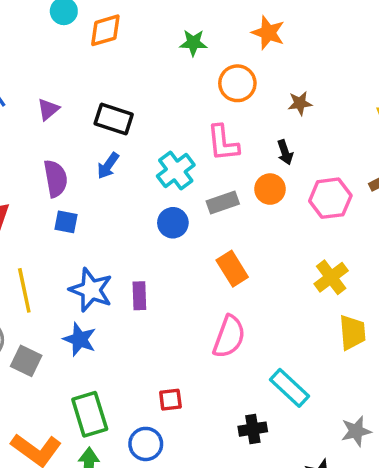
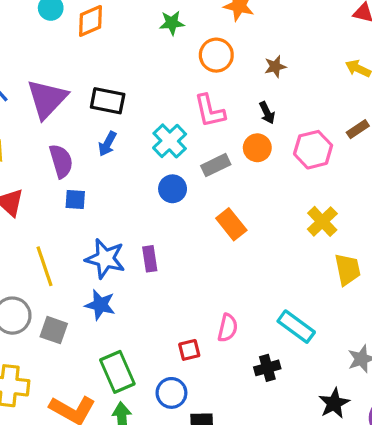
purple triangle: (48, 109) -> (47, 99), size x2.0
pink semicircle: (229, 337) -> (228, 328), moved, size x0.7

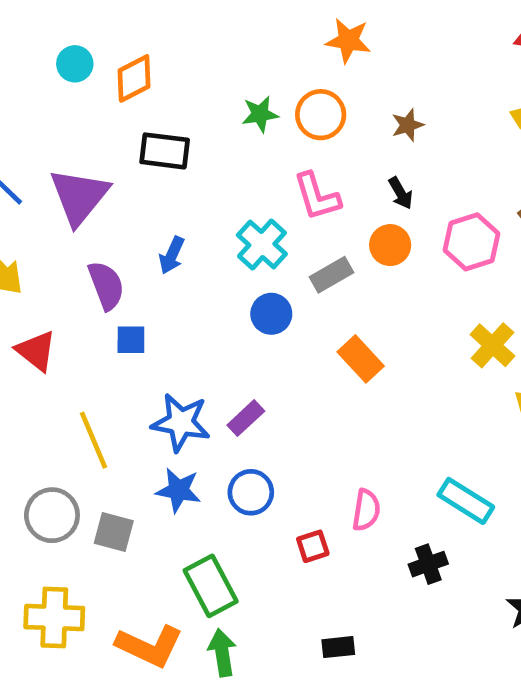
green star: (172, 23) -> (260, 114), moved
black rectangle: (108, 101) -> (165, 151), moved
purple rectangle: (150, 259) -> (246, 418), turned 60
blue circle: (171, 393) -> (251, 492), moved

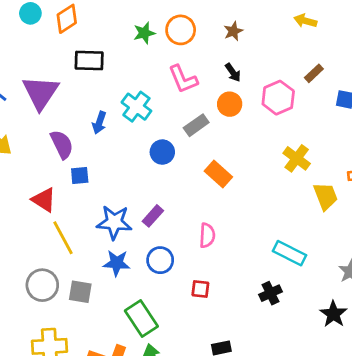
cyan cross: (262, 244) -> (136, 107), moved
red triangle: (36, 351) -> (44, 200), moved
pink semicircle: (366, 510) -> (207, 235), moved
red square: (313, 546) -> (200, 289), turned 30

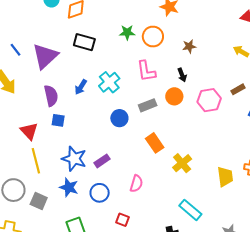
yellow cross: (297, 158) -> (182, 163), moved

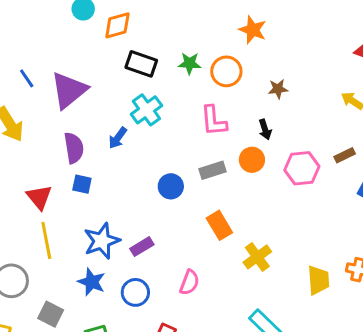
black rectangle: (84, 42) -> (141, 64), moved
cyan cross: (109, 82) -> (146, 110), moved
blue star: (74, 159) -> (102, 241), turned 30
gray square: (39, 201) -> (51, 314), moved

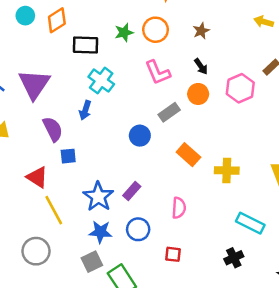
yellow cross: (257, 257) -> (227, 170), turned -35
gray square: (51, 314) -> (92, 262), moved, turned -35

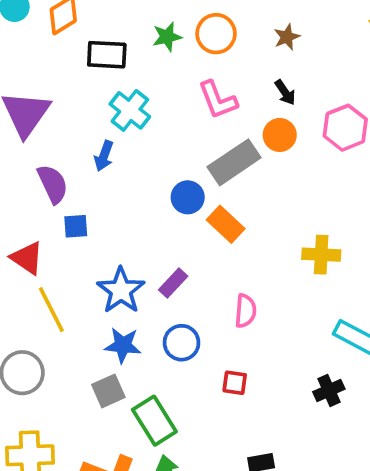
gray rectangle: (169, 112) -> (234, 162), size x1.5
orange rectangle: (188, 155) -> (226, 224), moved

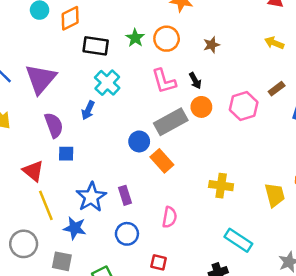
green star: (167, 37) -> (135, 38), turned -30
black arrow: (285, 92) -> (195, 81), moved
purple rectangle: (173, 283) -> (125, 195), turned -66
blue star: (123, 345) -> (75, 228), moved
gray square: (108, 391) -> (62, 261), moved, turned 30

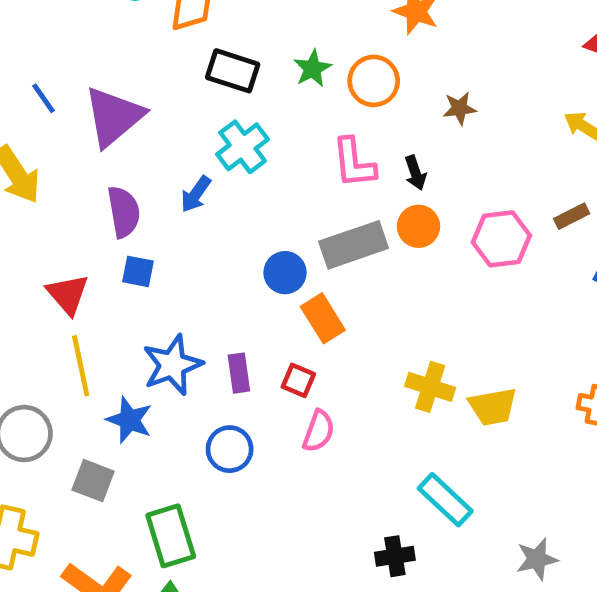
yellow trapezoid: (275, 195) -> (493, 407), moved, turned 85
red square: (159, 262) -> (298, 380), moved

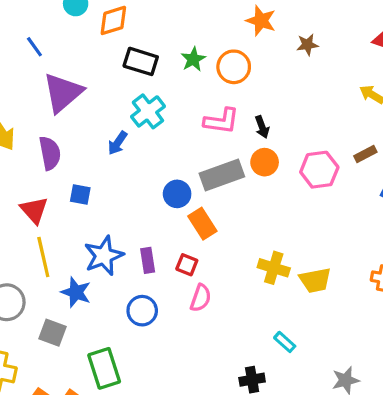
blue line: (44, 98) -> (34, 47), moved
brown star: (460, 108) -> (307, 45), moved
pink L-shape: (354, 163) -> (221, 121), turned -75
purple semicircle: (124, 212) -> (50, 153), moved
cyan rectangle: (445, 500) -> (285, 342), size x0.6

